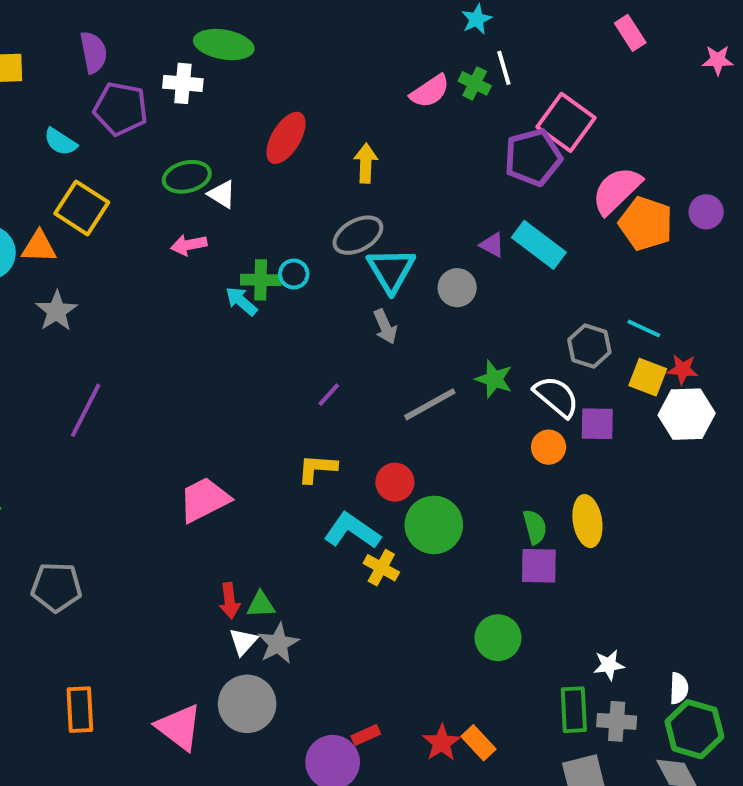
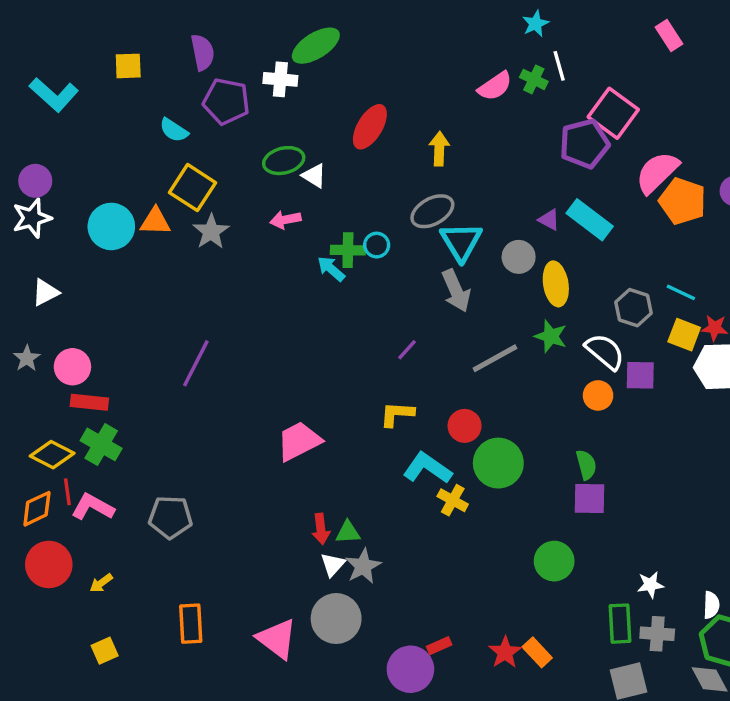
green ellipse: (224, 45) -> (316, 46), turned -42
gray star: (56, 311) -> (211, 232), moved
gray arrow: (385, 327) -> (456, 291), size x1.4
yellow ellipse: (587, 521) -> (556, 284), moved

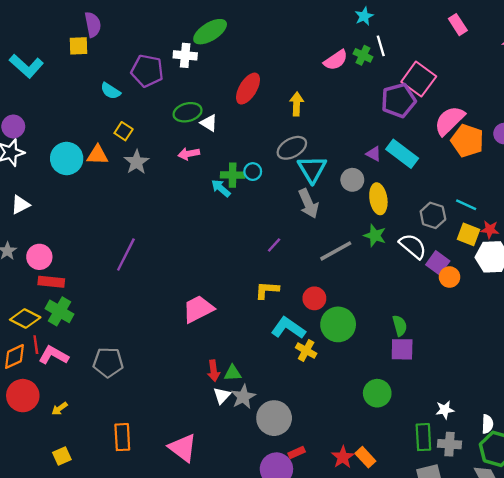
purple semicircle: (203, 52) -> (93, 25), moved
yellow square: (192, 188) -> (124, 131), size x0.6
purple square: (640, 375) -> (438, 263), turned 35
orange circle: (598, 395) -> (450, 277), moved
gray circle: (336, 619) -> (274, 418), moved

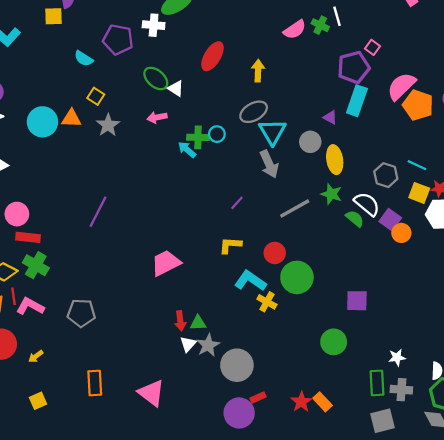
pink square: (419, 79) -> (373, 47), size x0.5
green ellipse: (188, 112) -> (156, 78), turned 55
cyan rectangle: (402, 154) -> (357, 101), moved, turned 72
green semicircle: (400, 326) -> (355, 218), moved, turned -36

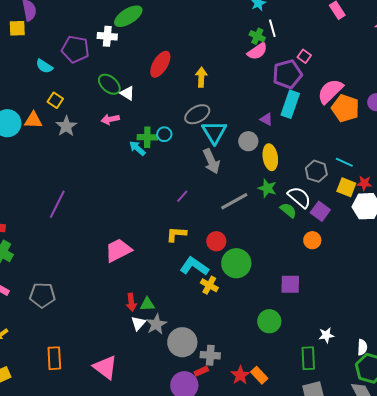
pink semicircle: (295, 30) -> (257, 51), moved
orange circle: (401, 233) -> (312, 240), moved
gray cross: (401, 390) -> (210, 355), moved

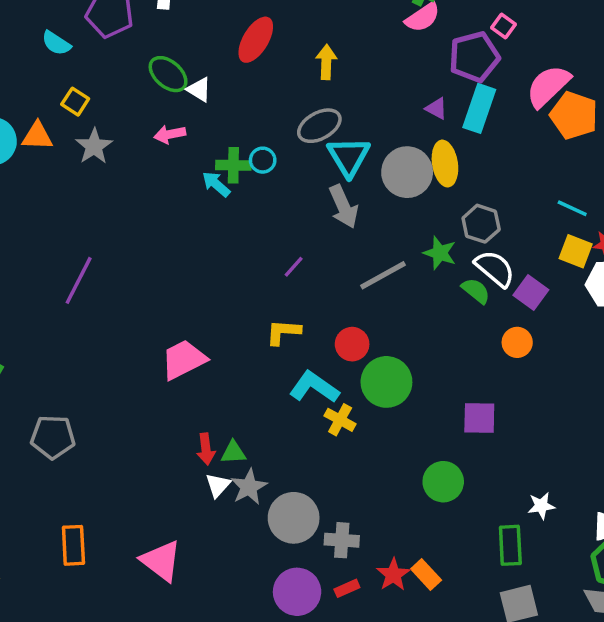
purple triangle: (266, 119) -> (436, 108), moved
gray circle: (248, 141) -> (407, 172), size x1.5
yellow ellipse: (270, 157) -> (445, 164), moved
gray hexagon: (316, 171) -> (481, 224), moved
red rectangle: (201, 371) -> (347, 588), moved

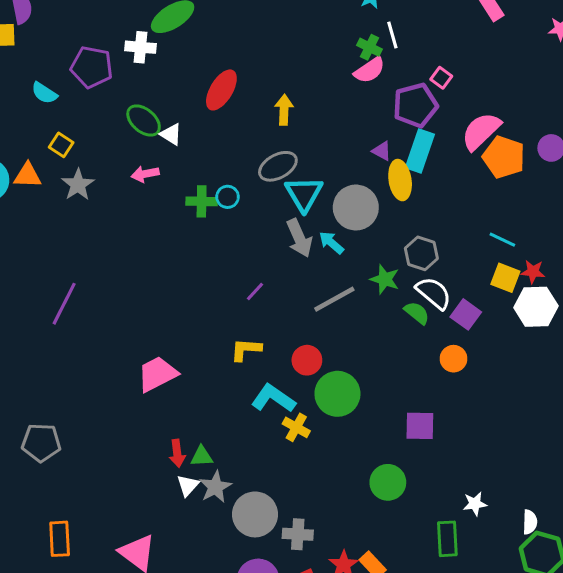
yellow ellipse: (445, 164) -> (400, 180), moved
cyan arrow: (216, 184) -> (331, 243), moved

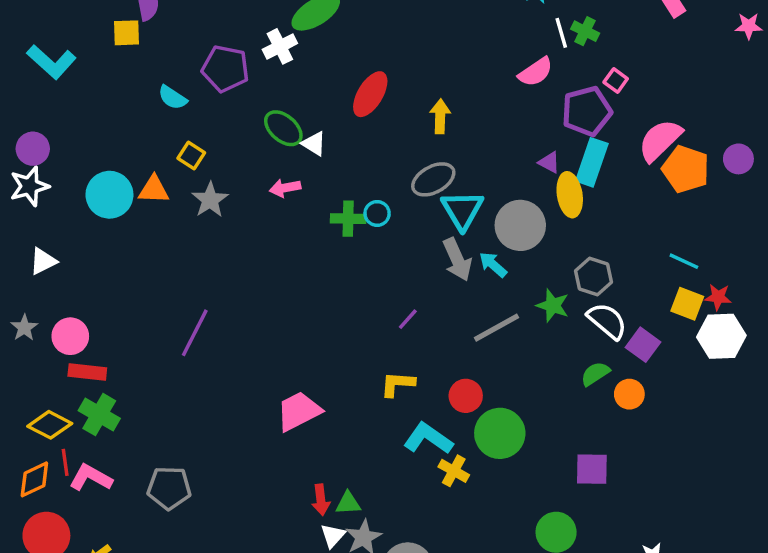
white cross: (141, 47) -> (280, 46), turned -32
green cross: (370, 47) -> (585, 31), moved
green semicircle: (417, 313) -> (595, 374), moved, turned -72

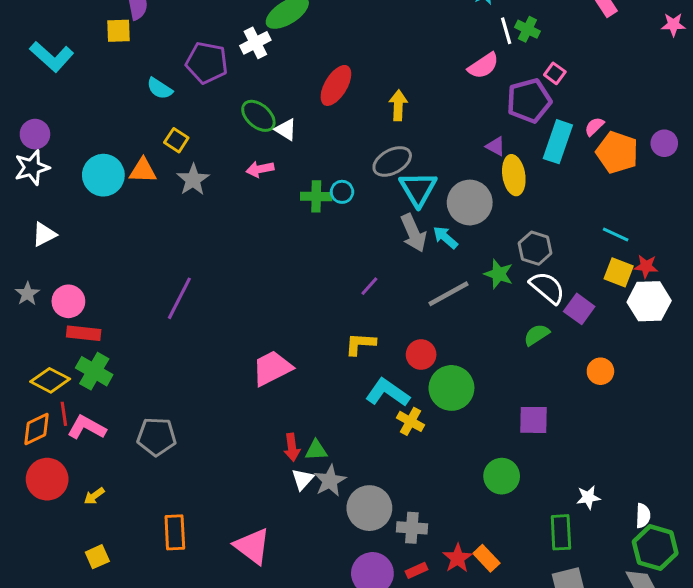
pink semicircle: (660, 140) -> (594, 127), size x0.5
cyan rectangle: (592, 162) -> (558, 142), moved
orange circle: (629, 394) -> (600, 371), moved

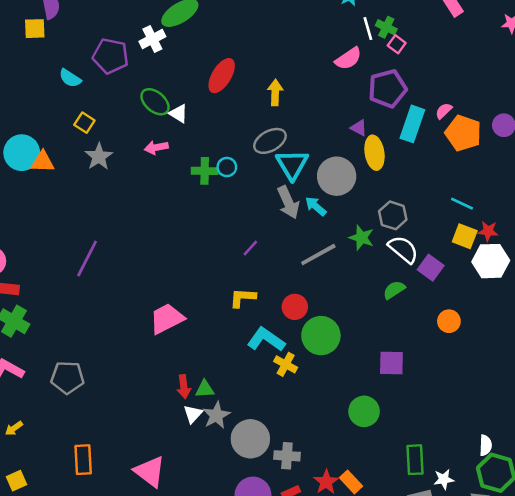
pink square: (555, 73) -> (397, 44), moved
orange triangle: (143, 171) -> (43, 162), moved
white star: (588, 497) -> (444, 479), moved

